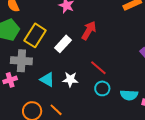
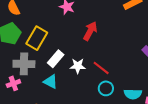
white rectangle: (63, 44) -> (56, 59), moved
white star: (70, 79) -> (78, 66), moved

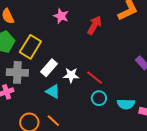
red arrow: (90, 31) -> (94, 25), moved
cyan triangle: (51, 82) -> (53, 91), moved

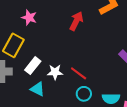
pink star: (61, 16) -> (29, 18), moved

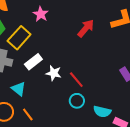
cyan triangle: (38, 89) -> (19, 89), moved

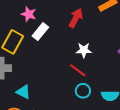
white rectangle: (33, 62) -> (40, 32), moved
white star: (54, 73) -> (84, 50), moved

